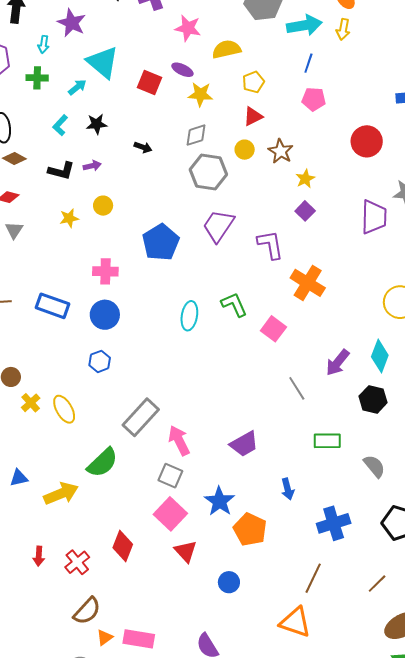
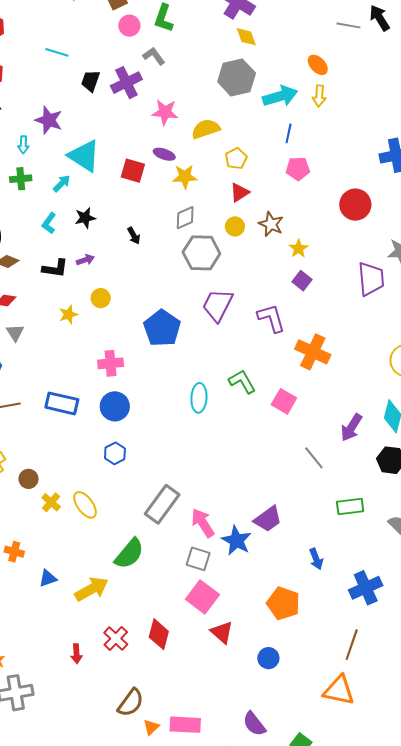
black arrow: (143, 147) -> (134, 236), turned 48
blue star: (219, 501) -> (236, 541), moved
red cross: (77, 562) -> (116, 638), moved

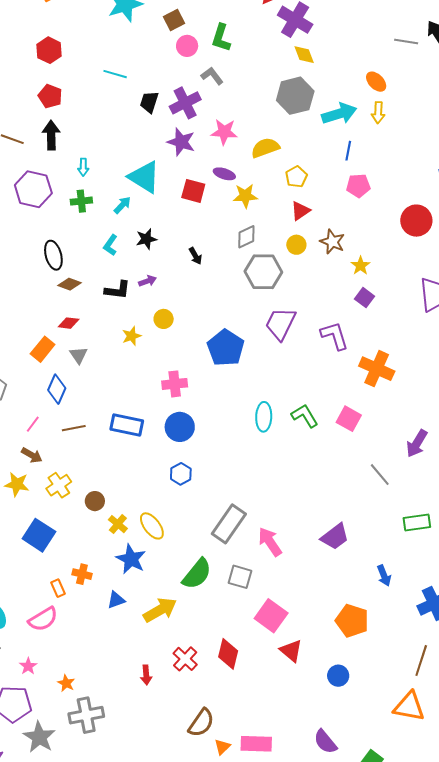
purple star: (49, 120) -> (181, 142), moved
green L-shape: (242, 382) -> (305, 416), moved
blue star: (236, 541) -> (131, 559), moved
gray square: (198, 559) -> (240, 577), moved

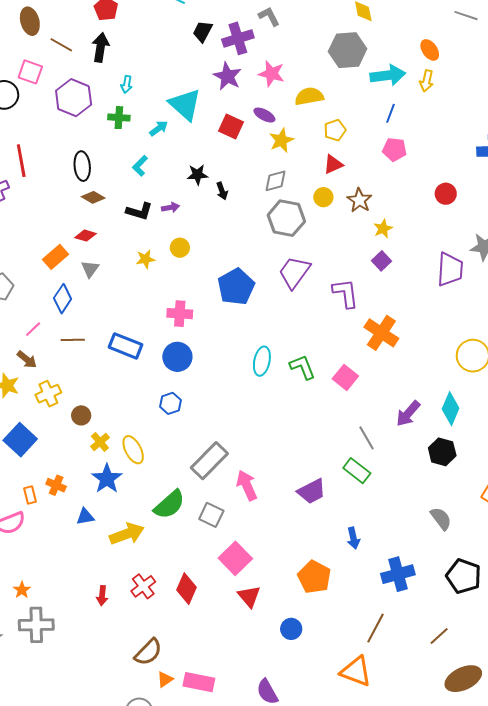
yellow star: (245, 196) -> (281, 140), turned -30
red circle: (416, 221) -> (446, 194), size x0.7
black star: (146, 239) -> (197, 175), moved
green rectangle: (417, 523) -> (357, 471), moved, turned 36

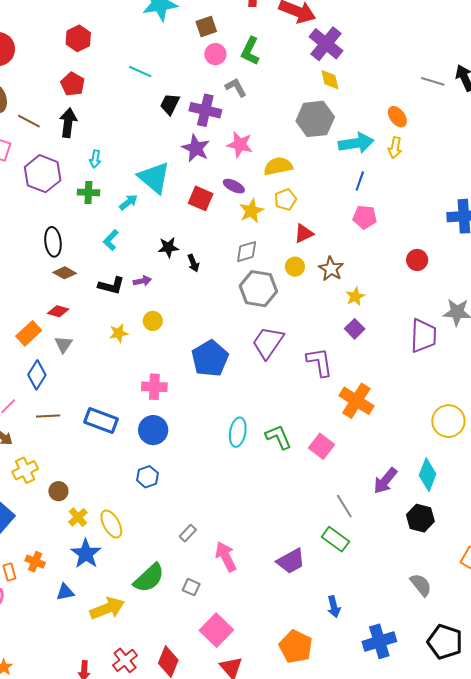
purple cross: (238, 38) -> (205, 110), turned 32
yellow pentagon: (335, 130) -> (285, 200), moved
gray rectangle: (209, 461) -> (188, 533), size x0.5
gray square: (211, 515) -> (191, 587), size x0.7

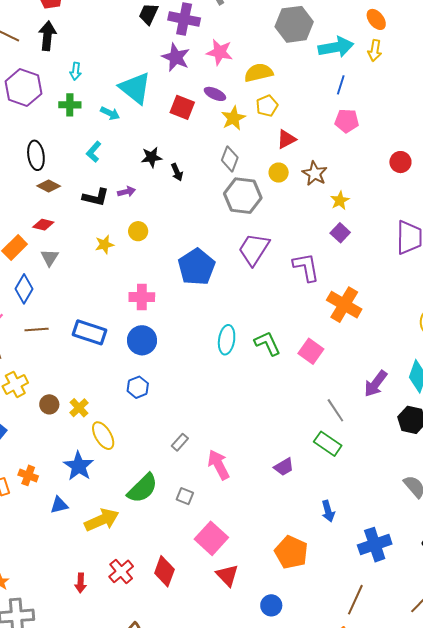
cyan arrow: (128, 202) -> (110, 113), turned 66
gray diamond: (247, 252) -> (230, 159), turned -50
yellow cross: (78, 517) -> (79, 408), moved
purple trapezoid: (291, 561) -> (284, 467), size x0.7

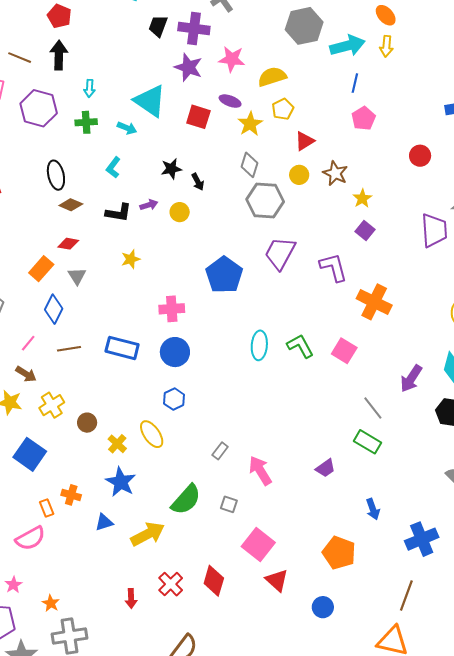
pink pentagon: (347, 121) -> (363, 118), turned -30
yellow circle: (138, 231) -> (180, 212), moved
yellow cross: (79, 408) -> (117, 444), moved
yellow ellipse: (103, 436) -> (152, 434), moved

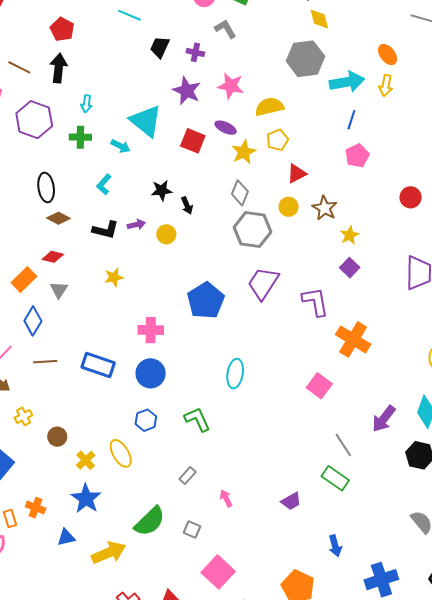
purple cross: (194, 29) -> (195, 52), size x0.6
green L-shape: (300, 346) -> (197, 419), moved
yellow cross: (52, 405) -> (23, 416), size x0.7
pink arrow: (260, 471) -> (226, 498), size x0.6

